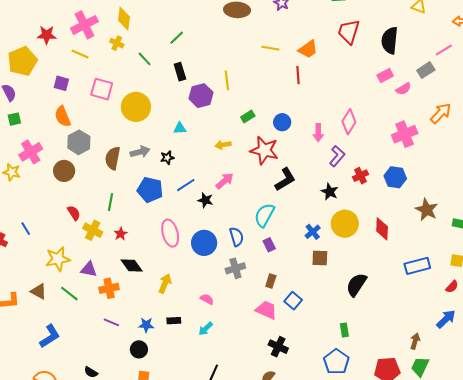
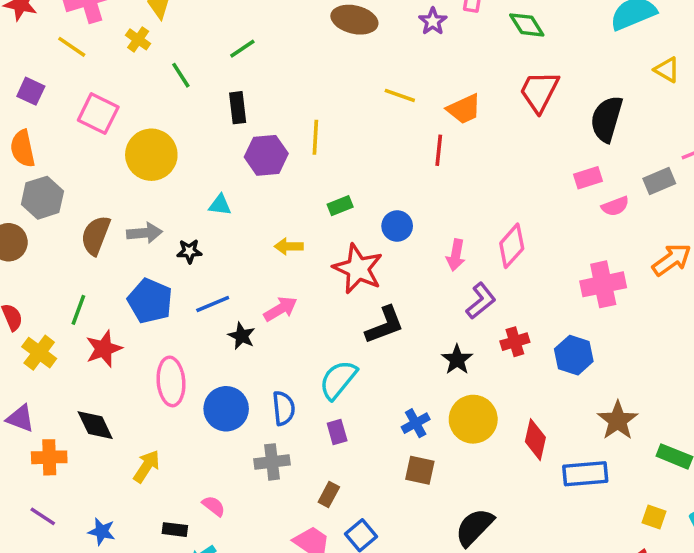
red star: (121, 234) -> (104, 349), moved, size x1.5
blue rectangle: (417, 266) -> (585, 474), moved
black rectangle: (174, 321) -> (175, 530), moved

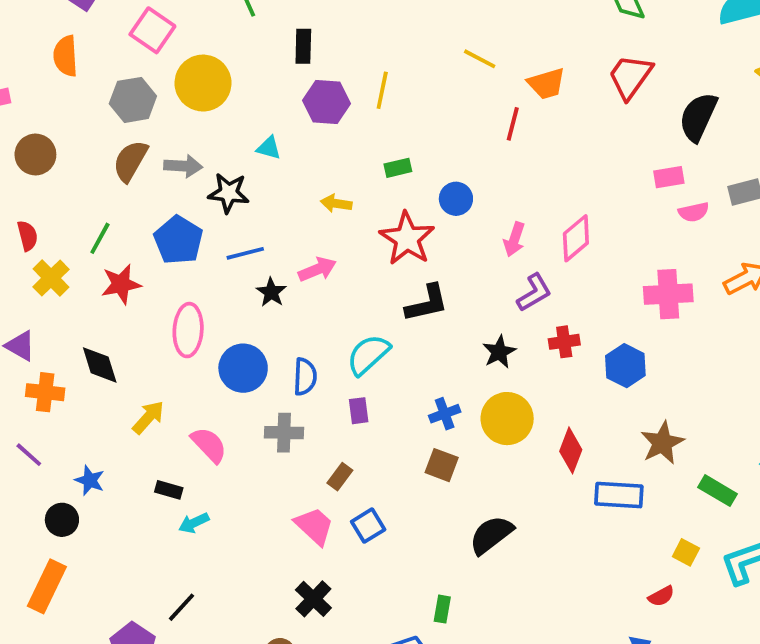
gray hexagon: (42, 198) -> (133, 100), moved
black star: (189, 251) -> (229, 193), size x1.5
pink semicircle: (214, 506) -> (209, 445), moved, size x1.5

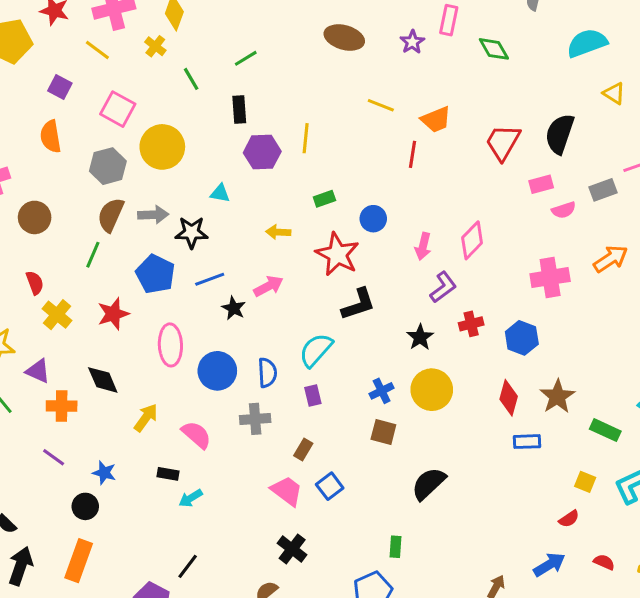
red trapezoid: (630, 77) -> (503, 142), moved
green line: (100, 238) -> (93, 255), moved
red diamond: (571, 450) -> (509, 398), moved
blue rectangle: (619, 495) -> (527, 442), size x0.7

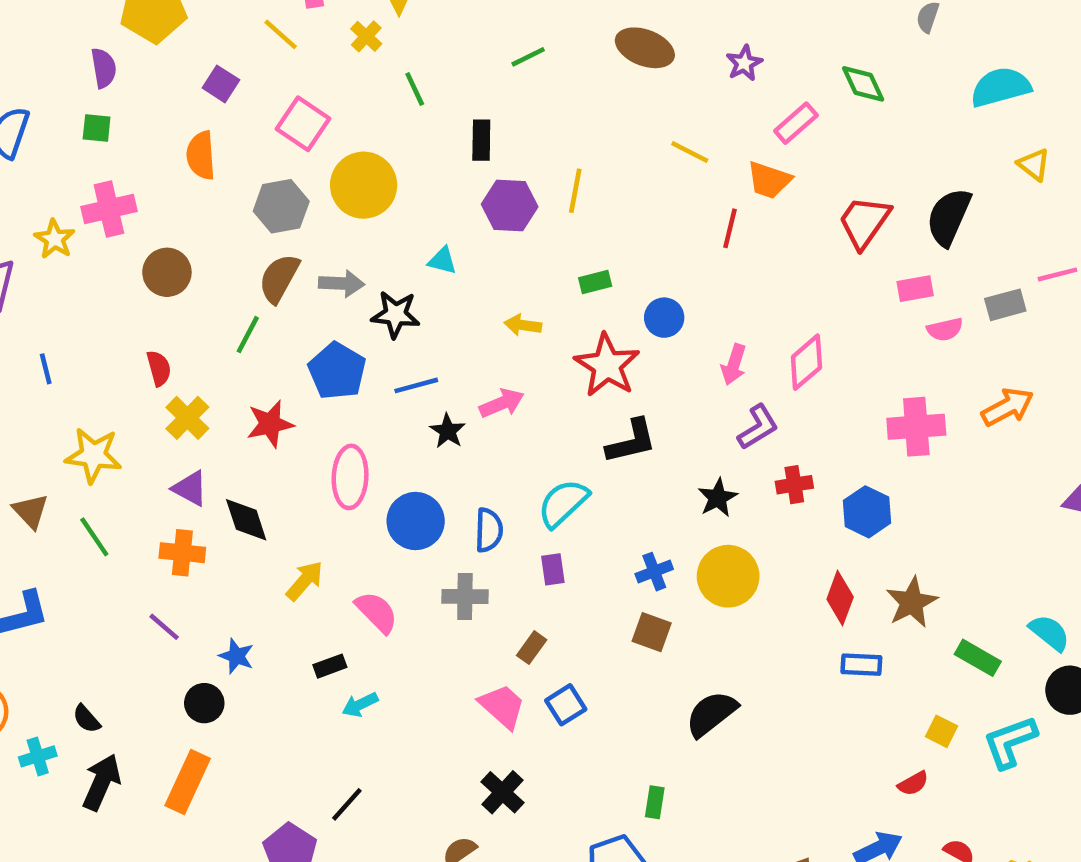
pink rectangle: (449, 20) -> (796, 123), moved, turned 32
green line: (246, 58) -> (528, 57), moved
orange trapezoid: (436, 120) -> (769, 180), turned 36
purple triangle: (38, 371) -> (190, 488), moved
black rectangle: (168, 474) -> (330, 666), turned -35

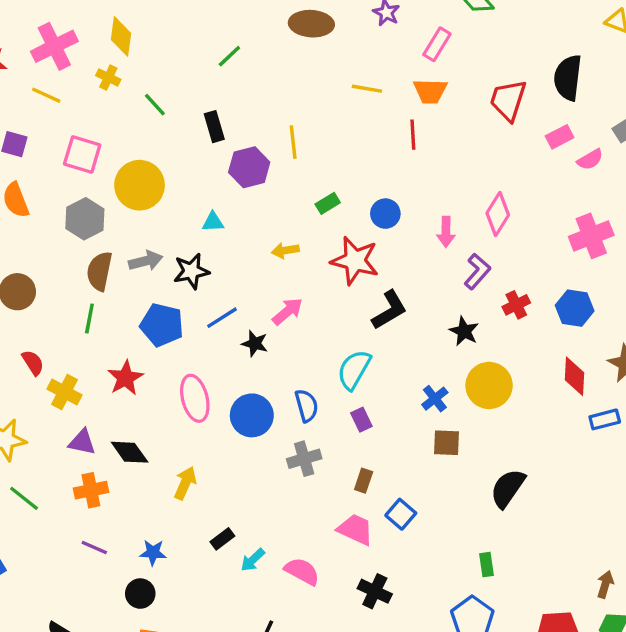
pink semicircle: (377, 612) -> (302, 571), moved

